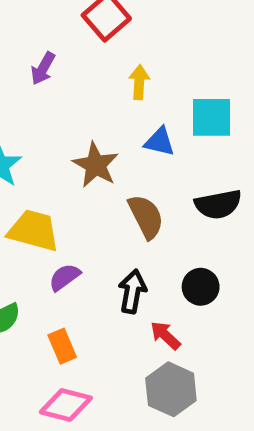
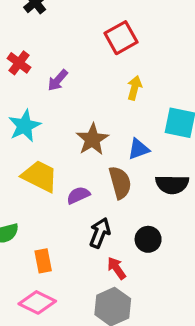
purple arrow: (43, 68) -> (58, 80), moved
blue triangle: (160, 142) -> (139, 149), moved, turned -45
purple semicircle: (65, 277) -> (78, 195), moved

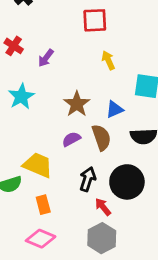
red square: (121, 38) -> (95, 20), turned 30
yellow arrow: (135, 88) -> (108, 60), turned -36
yellow trapezoid: (40, 176) -> (38, 165), moved
purple semicircle: (78, 195) -> (71, 139), moved
black circle: (148, 239) -> (127, 182), size x1.6

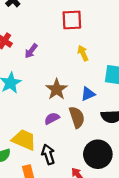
black arrow: (88, 179) -> (48, 154), moved, turned -36

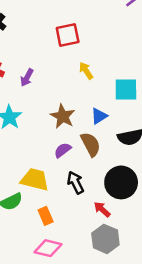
black arrow: (48, 154) -> (76, 183), moved

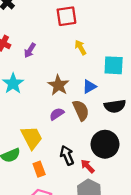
yellow trapezoid: (35, 179) -> (32, 138), turned 45
black arrow: (76, 183) -> (67, 155), moved

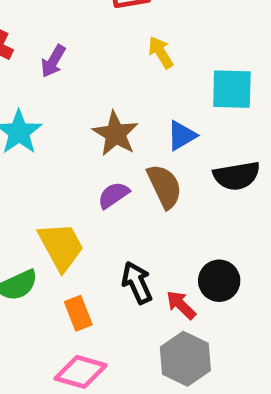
black circle: (105, 144) -> (219, 281), moved, size x0.7

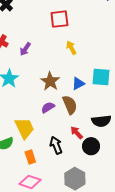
cyan square: (232, 89) -> (101, 77), moved
black semicircle: (237, 176) -> (101, 121), moved
red arrow: (181, 305) -> (77, 133), moved

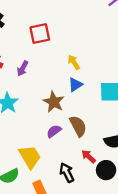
red square: (59, 19) -> (40, 34), moved
blue triangle: (78, 84) -> (75, 85), moved

